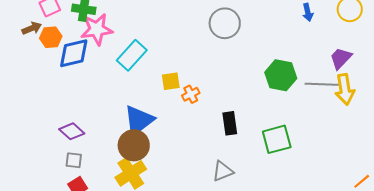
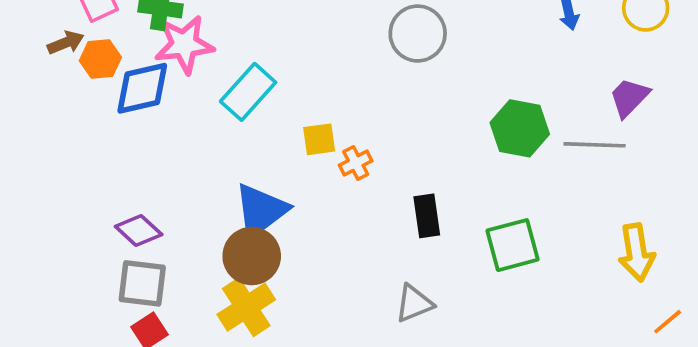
yellow arrow: (345, 89) -> (637, 252), moved
gray square: (74, 160) -> (142, 283), size x1.6

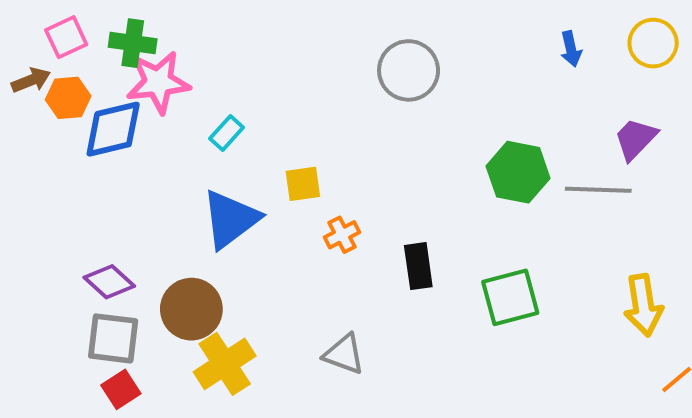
cyan rectangle: (248, 92) -> (227, 133), size x0.6
orange cross: (356, 163) -> (342, 235), moved
blue triangle: (261, 210) -> (231, 219), moved
brown circle: (252, 256) -> (191, 309), moved
gray triangle: (414, 303) -> (344, 354), moved, turned 42

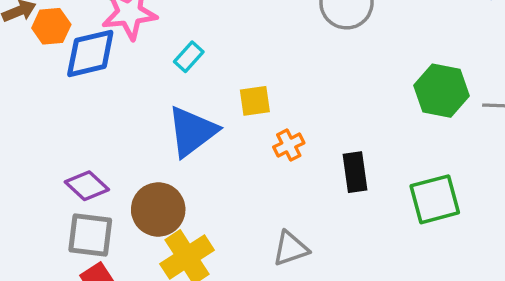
gray triangle: (344, 354) -> (291, 249), turned -39

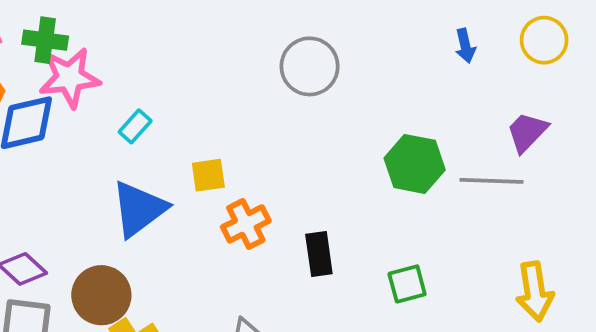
orange cross: (289, 145) -> (246, 224), size x1.4
green square: (435, 199) -> (407, 284), size x0.7

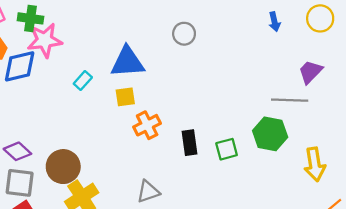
gray circle: (310, 66) -> (184, 34), size x0.7
cyan rectangle: (135, 126) -> (83, 81), moved
green hexagon: (415, 164) -> (270, 134), moved
blue triangle: (139, 209) -> (127, 62), moved, turned 33
green square: (407, 284) -> (227, 149), moved

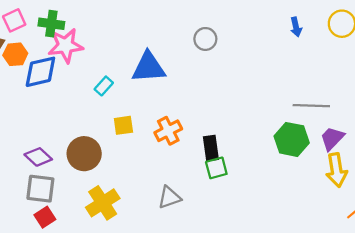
purple trapezoid: (310, 72) -> (332, 138), moved
yellow square: (125, 97) -> (123, 125), moved
green square: (227, 149) -> (216, 168), moved
brown circle: (63, 167) -> (84, 154), moved

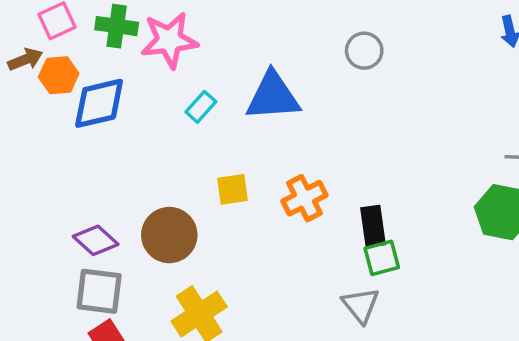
pink star: (66, 46) -> (169, 40), moved
cyan rectangle: (104, 86) -> (201, 107), moved
gray triangle: (169, 197) -> (361, 305), moved, turned -50

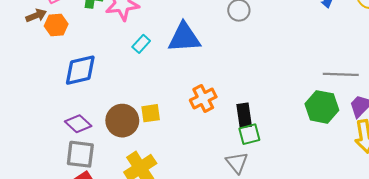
blue diamond: (99, 103) -> (80, 70), moved
yellow square: (232, 189) -> (151, 113), moved

